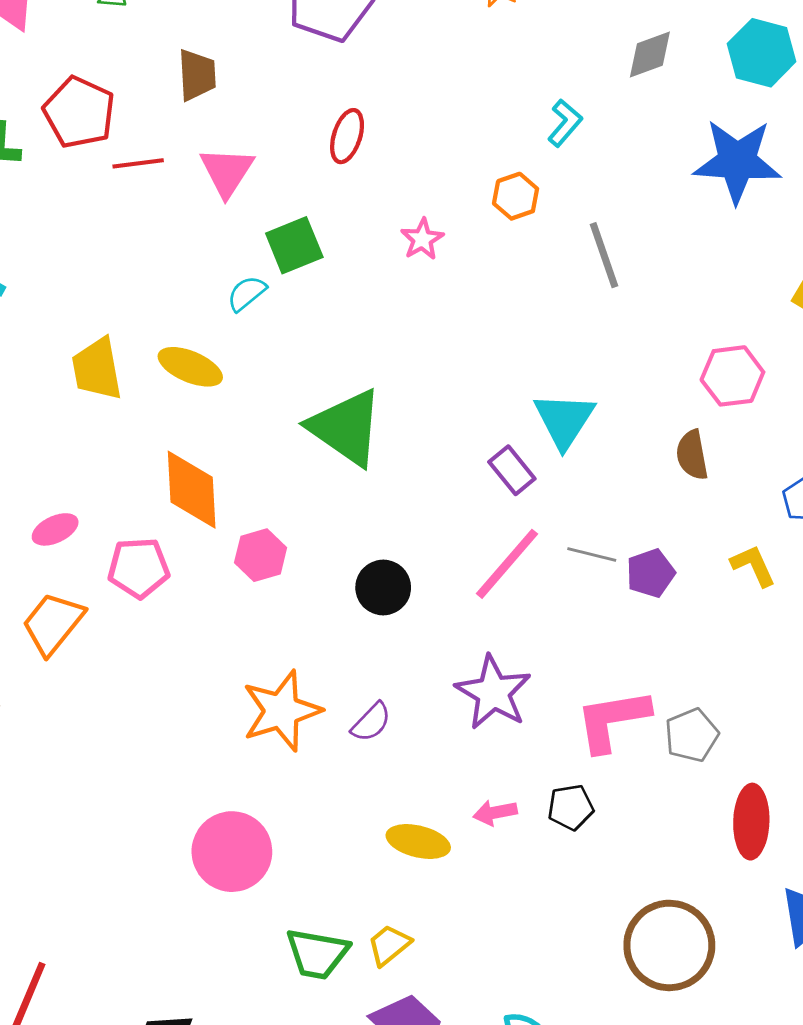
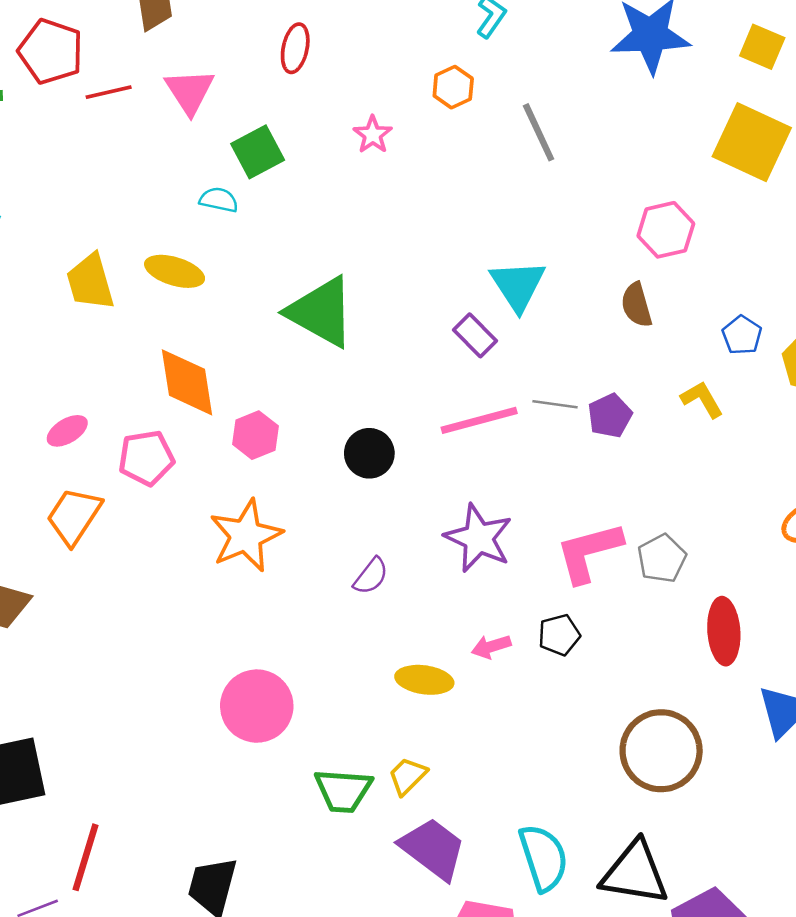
cyan semicircle: (247, 293) -> (219, 200), turned 57
pink line: (507, 564) -> (479, 420), turned 40
orange star: (282, 711) -> (246, 536), moved

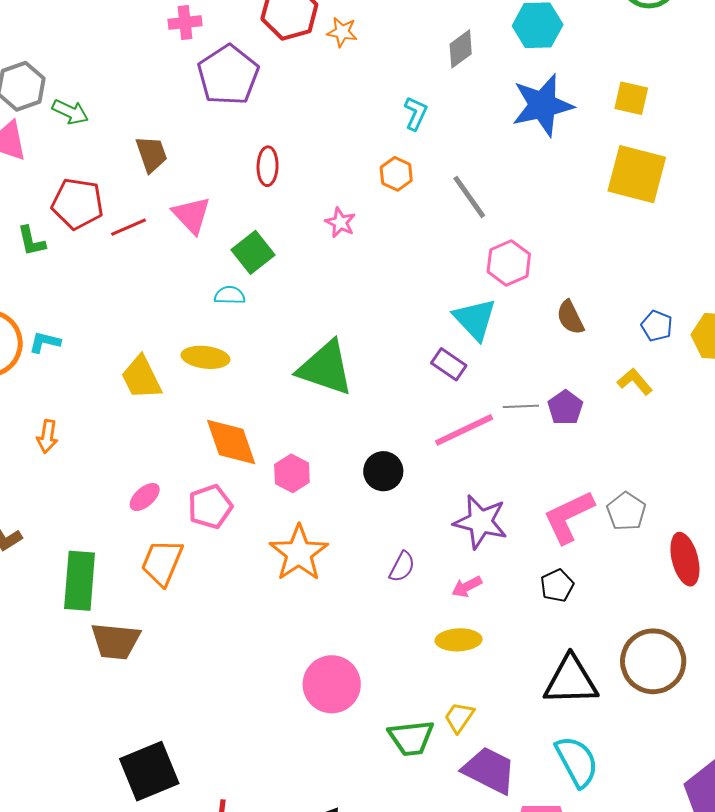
pink hexagon: (666, 230) -> (509, 263), moved
pink arrow: (491, 647) -> (467, 587), moved
black triangle: (635, 873) -> (571, 681), moved

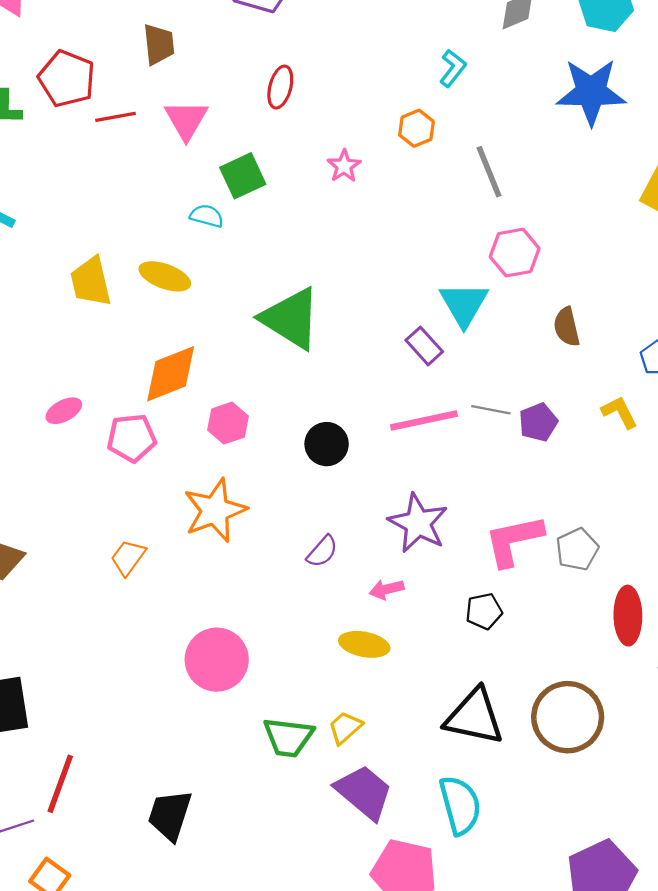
orange diamond: (231, 442) -> (171, 374), turned 74
orange trapezoid: (162, 562) -> (128, 558), moved, size x0.7

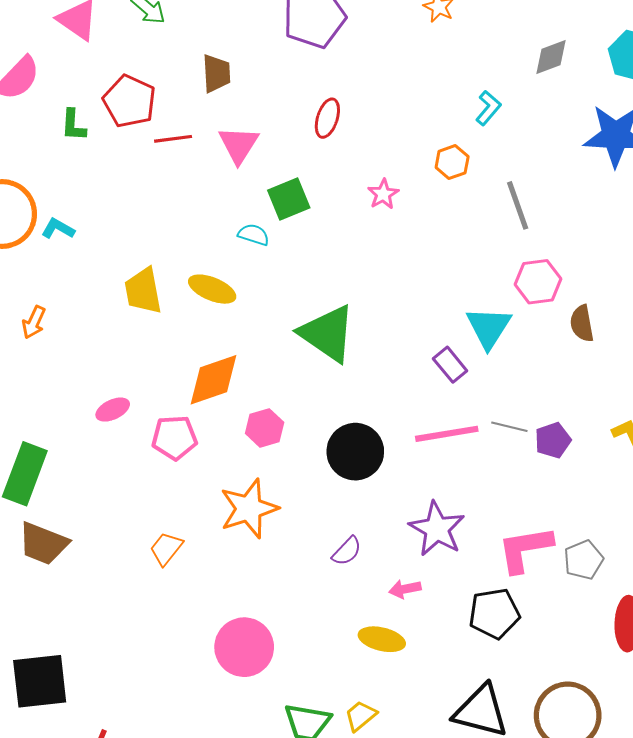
brown semicircle: (567, 327) -> (582, 323), moved
black circle: (327, 444) -> (355, 452), size x1.4
black pentagon: (484, 611) -> (494, 614), size x1.5

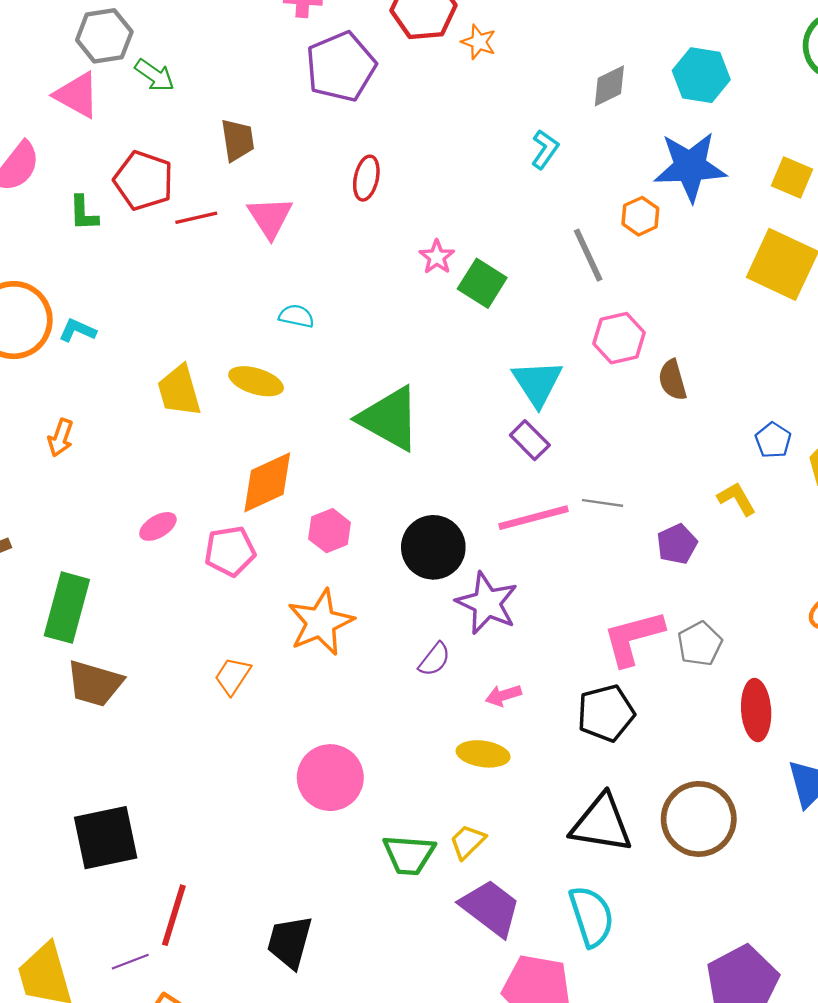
orange hexagon: (452, 162) -> (640, 216), moved
green square: (289, 199) -> (482, 283), moved, turned -30
cyan triangle: (489, 327) -> (537, 383), moved
purple pentagon: (553, 440) -> (677, 544), moved
purple star: (437, 529) -> (487, 603), moved

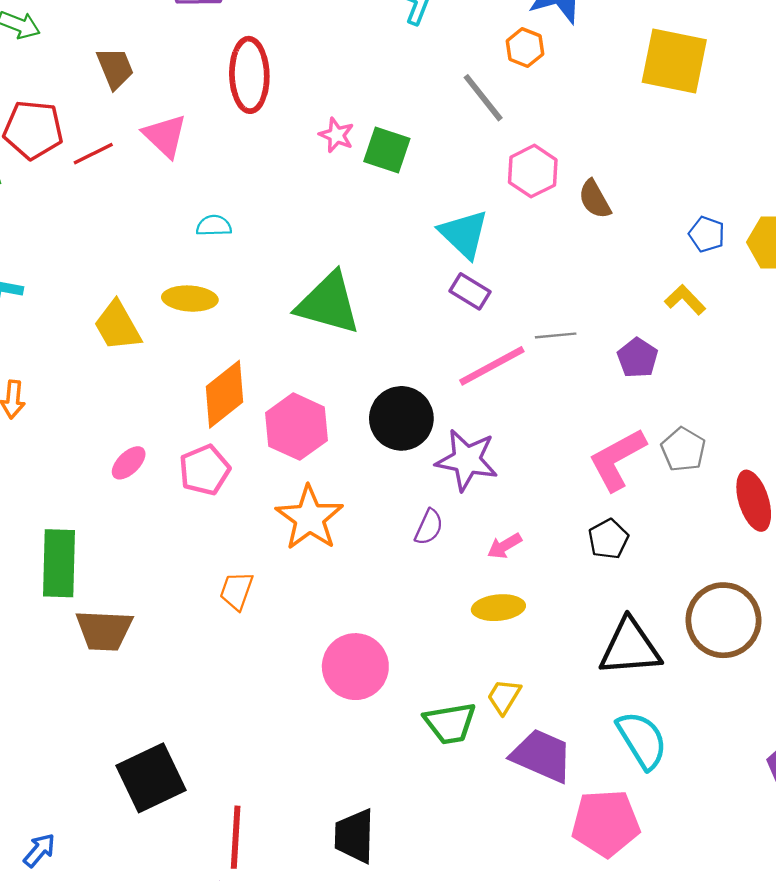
red ellipse: (366, 178) -> (249, 75), size x1.6
pink hexagon: (330, 531) -> (297, 427), size x1.5
black pentagon: (606, 713) -> (608, 539), size x0.7

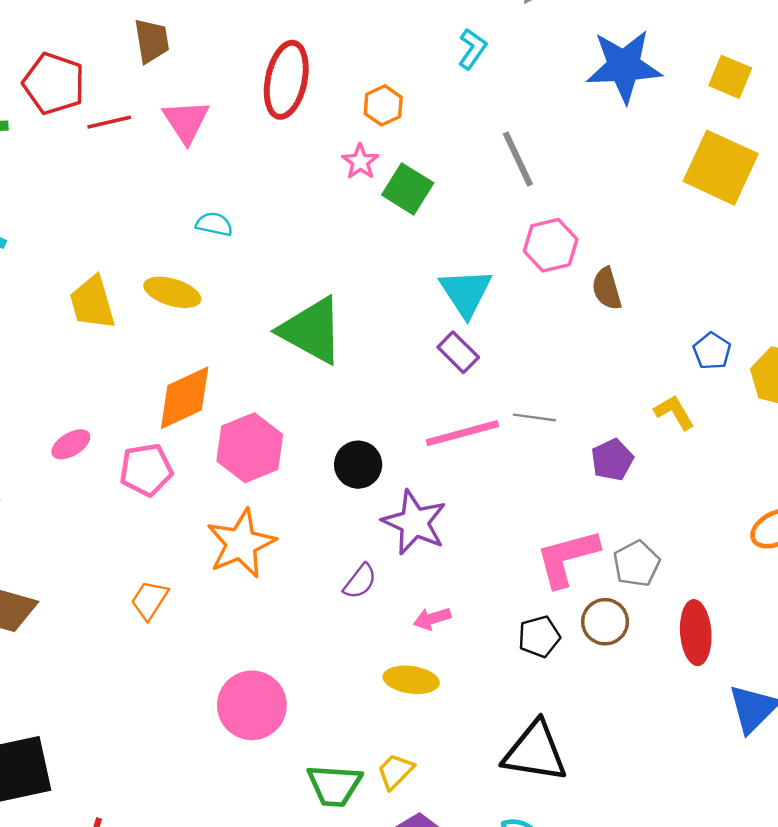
orange hexagon: (525, 48) -> (383, 105), moved
black circle: (401, 418) -> (358, 465), size x0.7
brown circle: (723, 620) -> (605, 622), moved, size x0.6

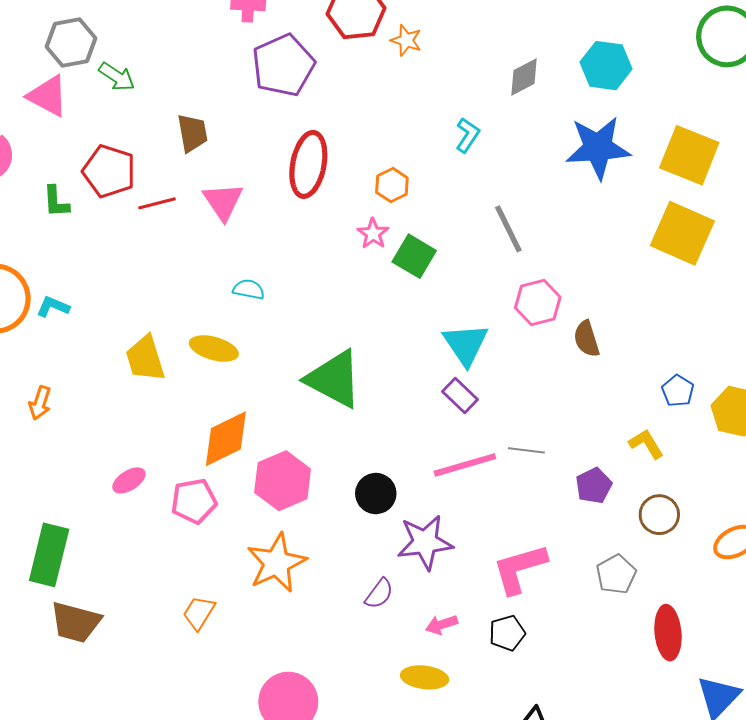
yellow square: (730, 77) -> (689, 155), size x1.6
purple star: (414, 522) -> (425, 542), turned -30
pink L-shape: (567, 558) -> (520, 569), moved
brown circle: (605, 622) -> (659, 515), moved
black pentagon: (539, 637) -> (507, 633), moved

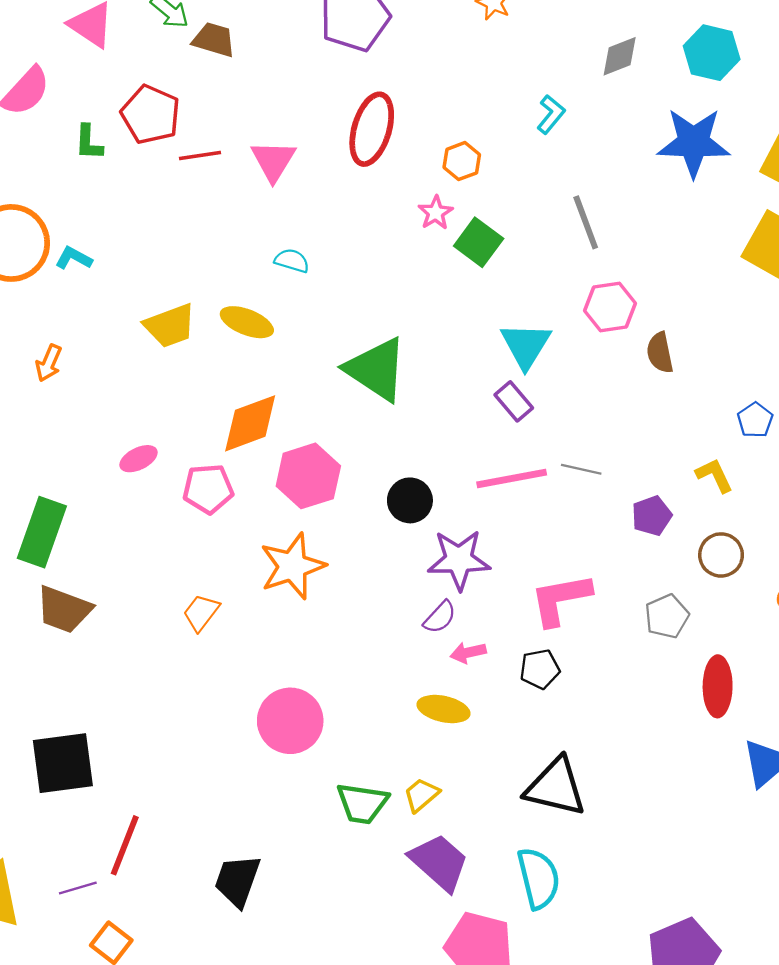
brown trapezoid: (192, 133) -> (214, 40), moved, turned -69
yellow trapezoid: (145, 359) -> (170, 326), turned -99
purple semicircle: (379, 594) -> (440, 617), moved

